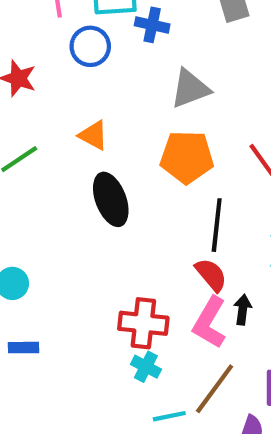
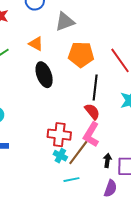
gray triangle: (190, 89) -> (65, 22), moved
black arrow: (243, 310) -> (107, 160), moved
brown line: (215, 389) -> (78, 153), moved

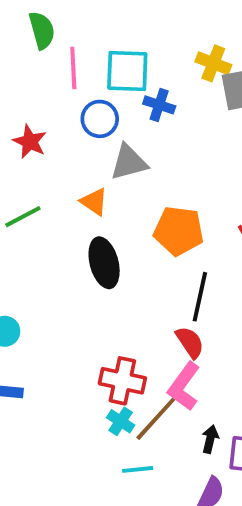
gray triangle: (65, 22) -> (129, 162), moved

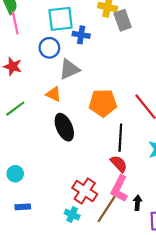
pink line: (73, 68) -> (15, 23), moved
red cross: (122, 381) -> (85, 191), turned 30
cyan cross: (121, 421) -> (72, 215), moved
black arrow: (210, 439) -> (138, 203), moved

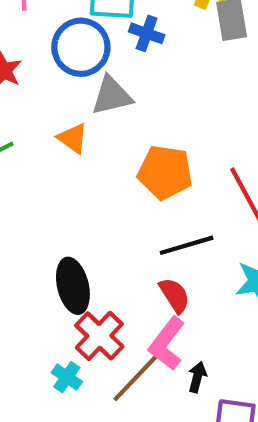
blue circle: (49, 48) -> (81, 47), size x1.4
black ellipse: (64, 127) -> (73, 286), moved
black line: (120, 138) -> (187, 245), turned 60

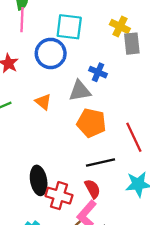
blue cross: (147, 33) -> (98, 72), moved
gray triangle: (112, 96) -> (80, 91), moved
red cross: (99, 336) -> (59, 196), moved, turned -30

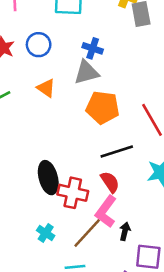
blue circle: (51, 53) -> (39, 45), moved, size x0.7
blue cross: (98, 72) -> (93, 48), moved

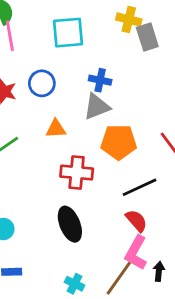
orange triangle: (46, 88) -> (56, 129), turned -30
red cross: (73, 193) -> (77, 173), moved

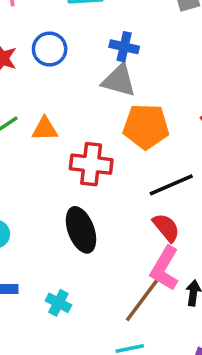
gray triangle: (97, 107) -> (119, 80), turned 36
orange triangle: (56, 129) -> (45, 129), moved
cyan cross: (75, 284) -> (58, 303), moved

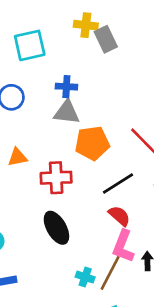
cyan cross: (58, 303) -> (85, 277), moved

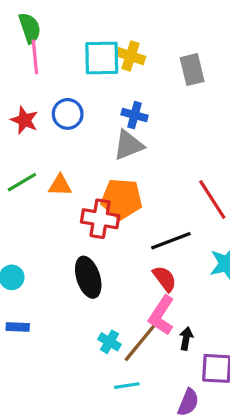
yellow cross: (86, 25) -> (131, 56), moved
gray triangle: (67, 112) -> (129, 145), turned -40
orange pentagon: (92, 143) -> (122, 199), moved

